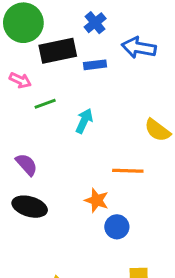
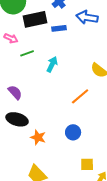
orange line: (128, 171) -> (80, 96), turned -42
orange star: (97, 200) -> (38, 137), moved

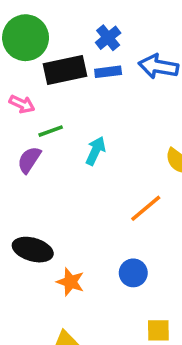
blue rectangle: (59, 28) -> (108, 72), moved
purple semicircle: (15, 92) -> (29, 160), moved, turned -105

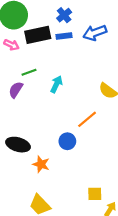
blue arrow: (158, 66) -> (95, 33), turned -30
pink arrow: (22, 104) -> (11, 45), moved
blue circle: (133, 273) -> (67, 141), moved

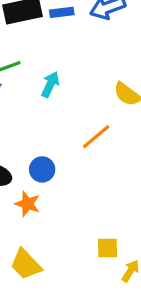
blue circle: (67, 141) -> (42, 169), moved

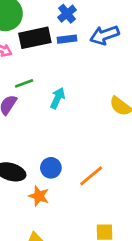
orange line: (96, 137) -> (91, 176), moved

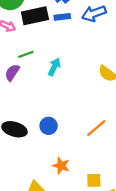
orange line: (91, 176) -> (96, 128), moved
orange star: (39, 196) -> (61, 166), moved

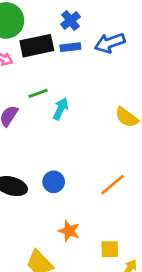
green line: (26, 54) -> (38, 93), moved

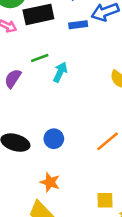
blue rectangle: (70, 47) -> (78, 25), moved
orange star: (69, 231) -> (50, 182), moved

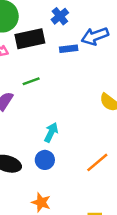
cyan arrow: (60, 72) -> (51, 132), moved

